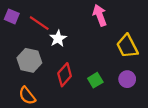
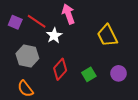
pink arrow: (100, 15) -> (68, 14), moved
purple square: (12, 16) -> (15, 22), moved
yellow trapezoid: (127, 46) -> (107, 36), moved

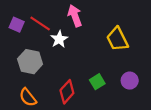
red diamond: (60, 69) -> (67, 92), moved

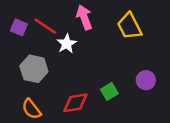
yellow trapezoid: (117, 39) -> (129, 26), moved
purple circle: (130, 81) -> (146, 80), moved
red diamond: (67, 92) -> (75, 103), turned 40

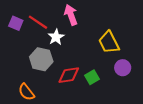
yellow trapezoid: (129, 26) -> (109, 42), moved
gray hexagon: (34, 69) -> (41, 59), moved
red diamond: (75, 103) -> (69, 75), moved

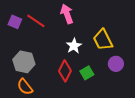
white star: (56, 37) -> (74, 46), moved
gray hexagon: (41, 59) -> (24, 62), moved
red diamond: (69, 75) -> (65, 71), turned -55

